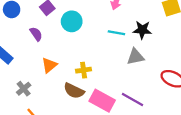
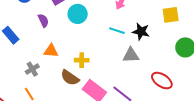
orange triangle: (49, 65) -> (51, 51), turned 35
gray cross: (24, 89) -> (32, 69), moved

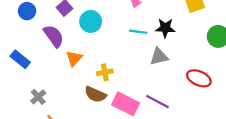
purple semicircle: (43, 21) -> (54, 36), size x1.5
orange triangle: (51, 51) -> (74, 58), moved, turned -42
gray cross: (32, 69) -> (38, 97), moved

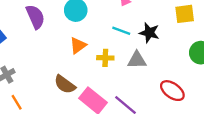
orange triangle: (74, 58) -> (78, 45), moved
yellow cross: (105, 72) -> (105, 58), moved

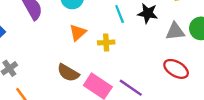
cyan line: (121, 31) -> (120, 14), turned 54
gray triangle: (137, 60) -> (175, 31), moved

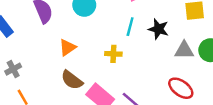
cyan line: (120, 14) -> (130, 27), turned 30
orange triangle: (78, 33) -> (67, 47), moved

